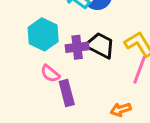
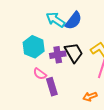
black trapezoid: (100, 45) -> (74, 53), turned 35

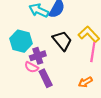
purple cross: (58, 55) -> (38, 56), moved

